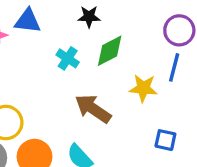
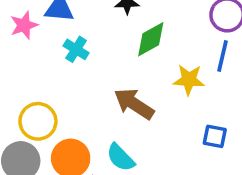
cyan cross: (68, 58) -> (76, 49), moved

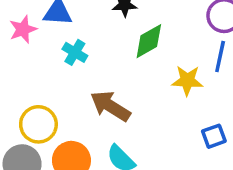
brown arrow: (134, 104) -> (110, 106), moved
blue square: (215, 136) -> (214, 136), turned -30

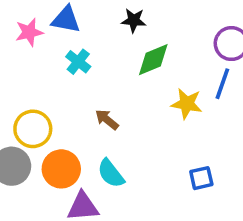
brown arrow: (110, 106) -> (107, 120), size x0.6
blue square: (214, 136) -> (201, 178), moved

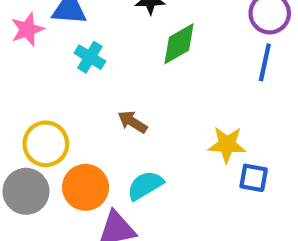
yellow star: (187, 104) -> (227, 145), moved
cyan semicircle: (111, 173) -> (145, 185), turned 104
blue square: (201, 178) -> (254, 178), turned 30

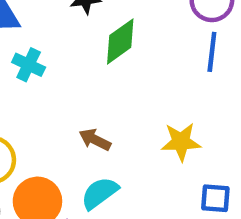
brown arrow: (132, 122) -> (95, 140), moved
blue square: (254, 178) -> (215, 198), moved

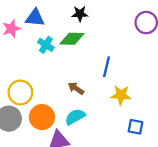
green diamond: (120, 41) -> (72, 39), moved, turned 30
blue line: (212, 52) -> (106, 67), moved

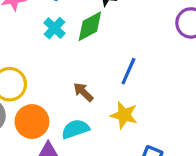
green diamond: (72, 39) -> (90, 26), turned -40
yellow star: (121, 95) -> (124, 115), moved

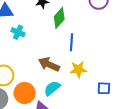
green diamond: (90, 26) -> (59, 18), moved
brown arrow: (83, 92) -> (49, 64), size x1.5

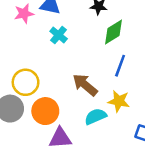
cyan semicircle: (52, 88) -> (96, 116), moved

